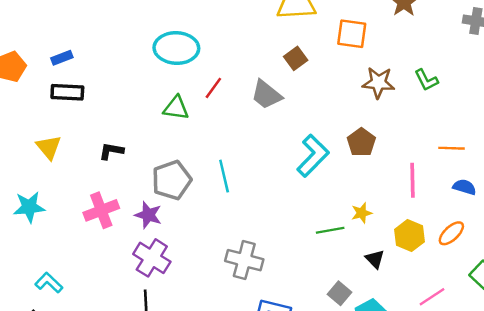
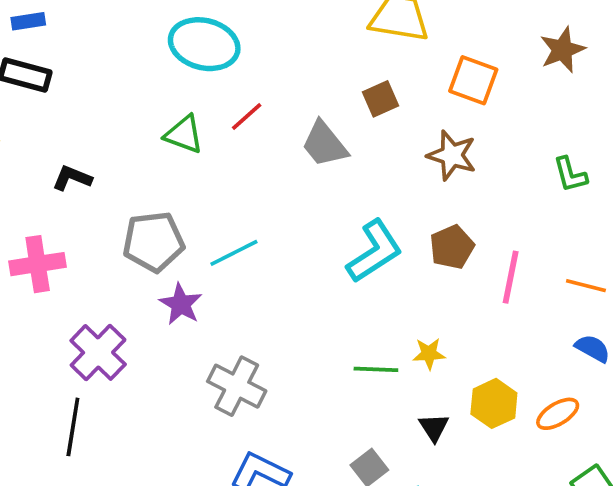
brown star: (378, 83) -> (452, 155), moved
cyan line: (224, 176) -> (234, 253), turned 64
pink line: (413, 180) -> (511, 277), moved
purple star: (148, 215) -> (181, 304), moved

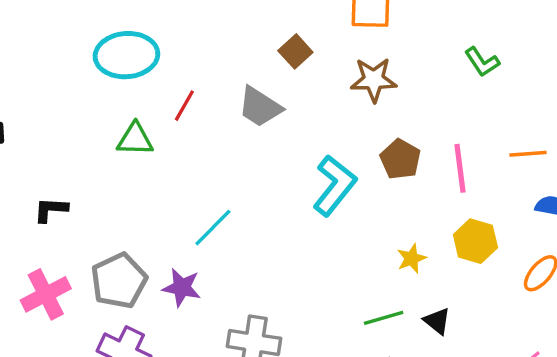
gray pentagon: (153, 242) -> (119, 281), moved
green line: (376, 369) -> (384, 318), moved
yellow hexagon: (494, 403) -> (475, 241), moved

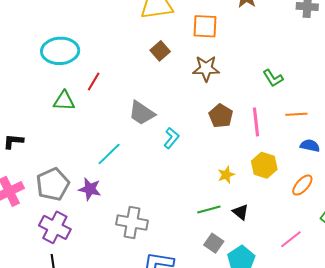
green L-shape: (482, 62) -> (273, 78), moved
gray trapezoid: (260, 107) -> (142, 113), moved
cyan L-shape: (334, 185) -> (171, 138), moved, size x0.6

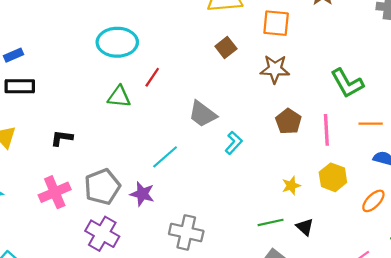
green L-shape: (273, 78) -> (347, 83), size x1.5

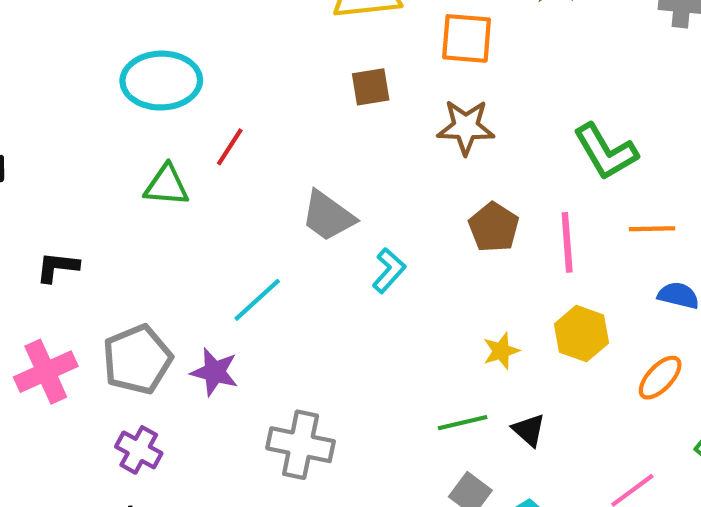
brown square: (226, 47) -> (371, 87), turned 30
purple cross: (102, 234) -> (139, 450), size x0.7

